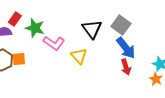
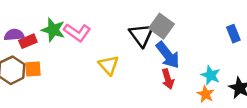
red rectangle: (15, 19) -> (28, 41), moved, turned 32
black triangle: (92, 29) -> (141, 35), moved
pink L-shape: (54, 43) -> (77, 32), moved

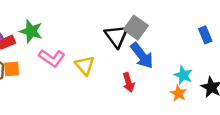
pink L-shape: (77, 32) -> (52, 58), moved
red arrow: (168, 79) -> (129, 82), moved

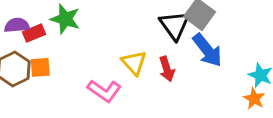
pink L-shape: (52, 58) -> (104, 91), moved
red arrow: (129, 82) -> (167, 69), moved

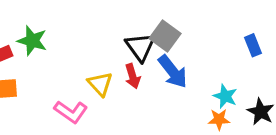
red arrow: (167, 69) -> (133, 76), moved
orange star: (254, 99) -> (219, 119), turned -30

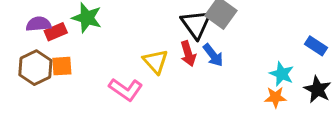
blue rectangle: (253, 45) -> (316, 46), moved, turned -35
blue arrow: (173, 72) -> (213, 55), moved, size x0.7

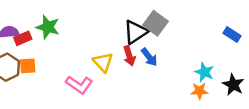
black triangle: (196, 24) -> (136, 32), turned 32
blue rectangle: (316, 46) -> (232, 35), moved

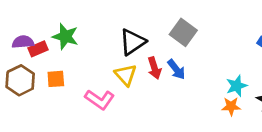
black triangle: (136, 32) -> (132, 42), moved
orange square: (28, 66) -> (56, 79), moved
cyan star: (204, 72) -> (237, 86), turned 30

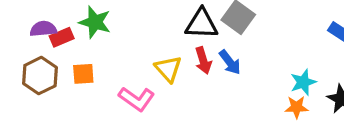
black triangle: (132, 42) -> (202, 24), moved, turned 36

